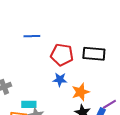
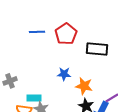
red pentagon: (62, 55) -> (66, 34), moved, turned 30
orange star: (81, 92) -> (84, 86), turned 30

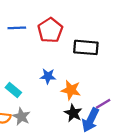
cyan rectangle: (34, 98) -> (13, 90), moved, turned 40

